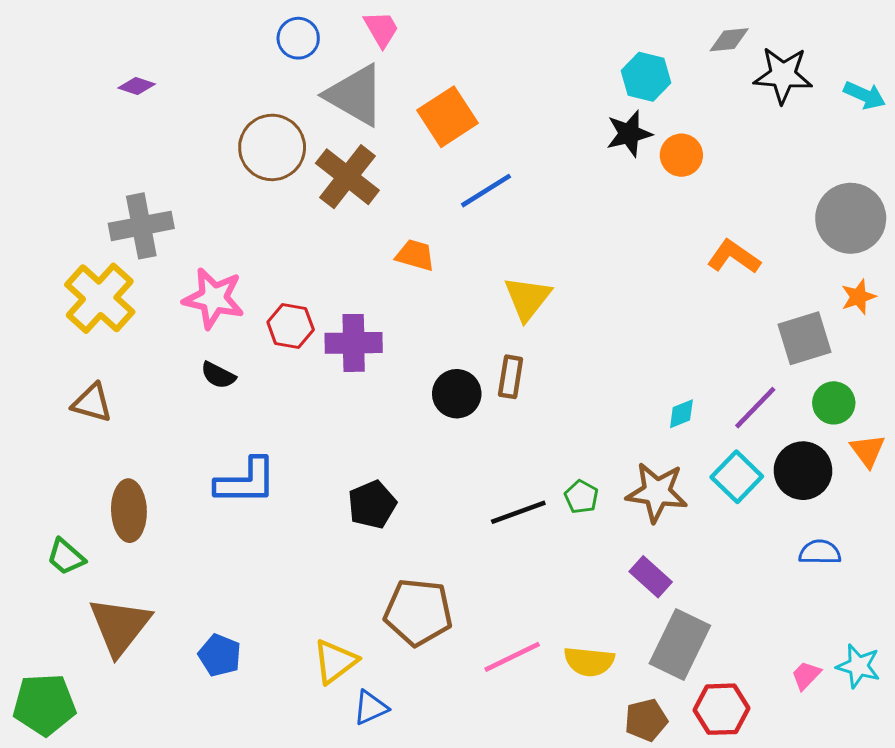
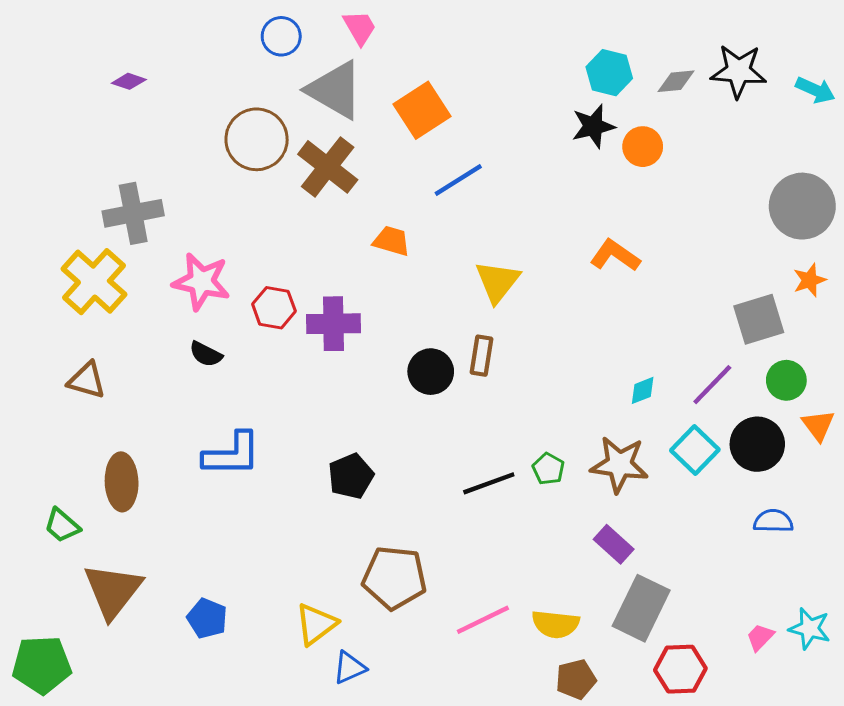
gray diamond: (729, 40) -> (676, 81), moved
orange L-shape: (734, 257) -> (615, 255), moved
brown pentagon: (646, 720) -> (576, 679), moved

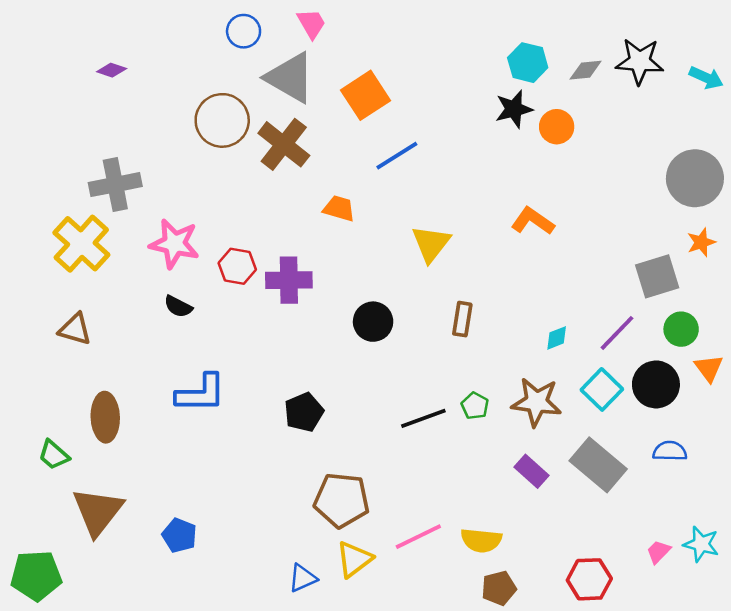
brown rectangle: (482, 356) -> (462, 319), moved
gray rectangle: (641, 608) -> (598, 465), moved, turned -76
yellow triangle: (316, 624) -> (354, 559), moved

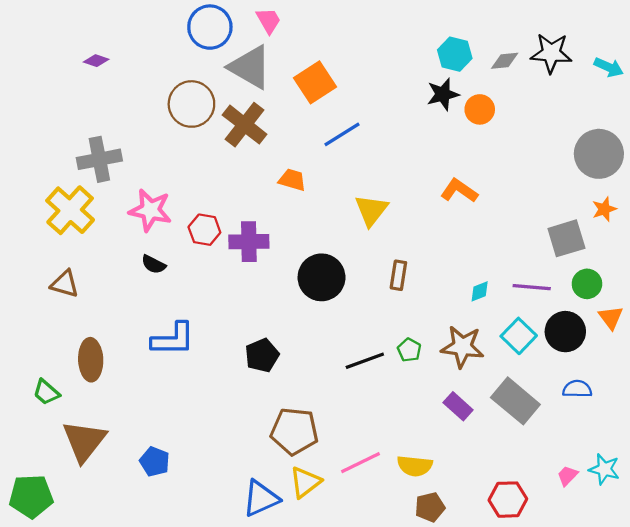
blue circle: (244, 31) -> (210, 27), size x1.5
black circle: (373, 322) -> (322, 277), size x1.4
purple line: (617, 333) -> (532, 287), turned 51
blue triangle: (303, 578) -> (261, 498), size x1.5

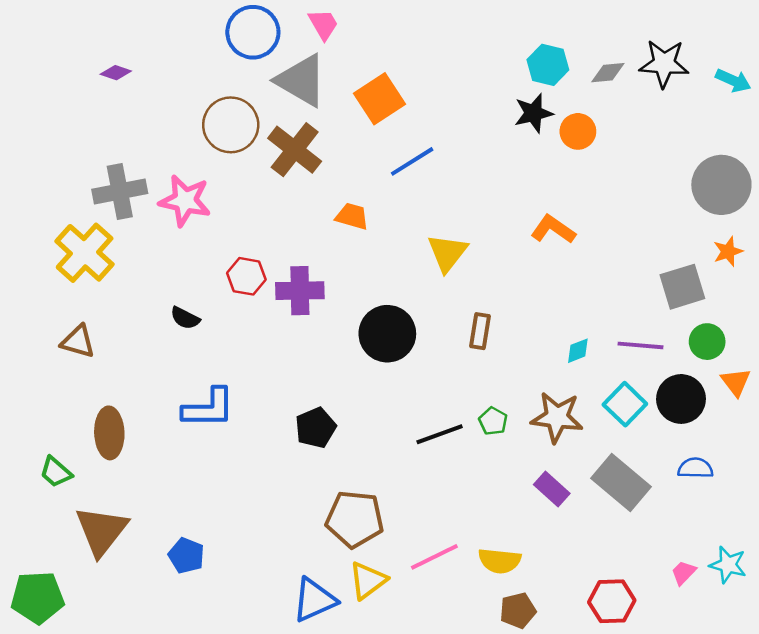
pink star: (150, 210) -> (185, 201), moved

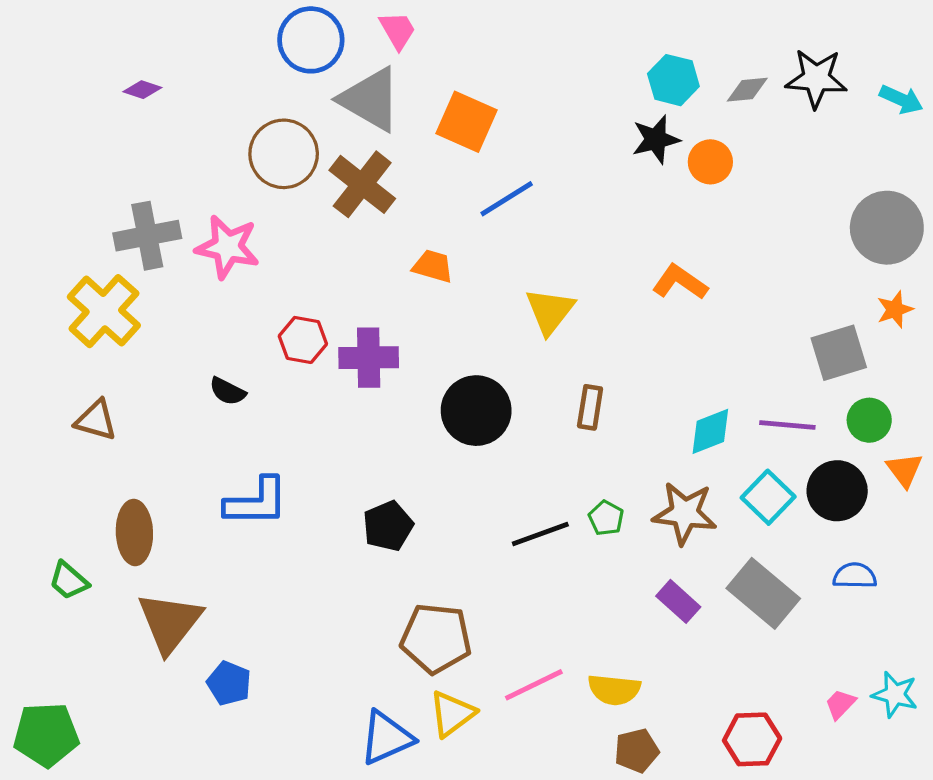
orange square: (380, 99) -> (466, 122), turned -33
cyan diamond: (578, 351) -> (710, 431), size x1.5
brown triangle: (101, 531) -> (170, 622), moved

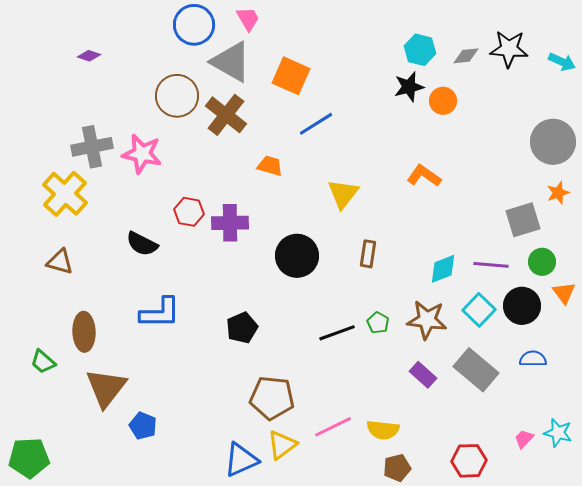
black semicircle: (227, 391) -> (142, 244), size x1.4

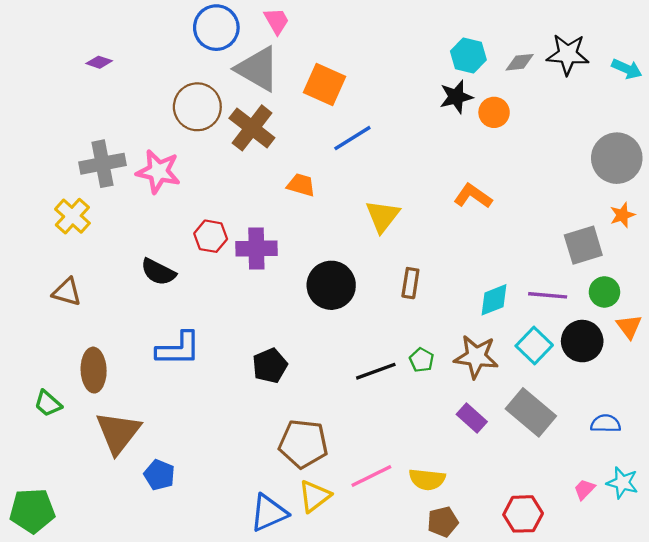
yellow cross: (65, 194) -> (72, 216), size x0.7
blue semicircle: (533, 359) -> (606, 424), moved

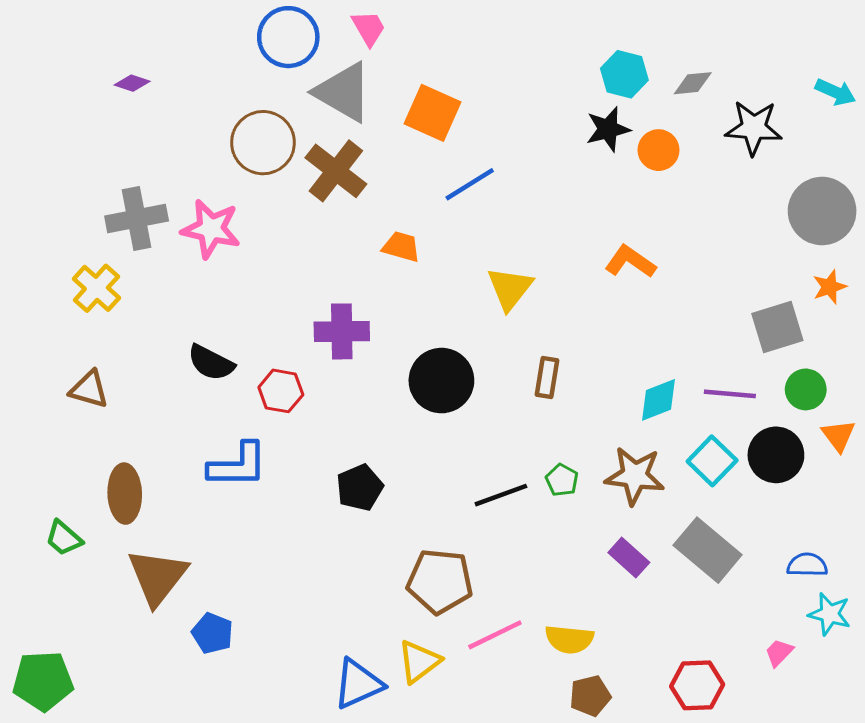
black star: (568, 54) -> (754, 128), moved
red hexagon: (211, 236) -> (281, 391), moved
brown pentagon: (303, 444) -> (440, 581), moved
cyan star: (622, 483) -> (830, 614), moved

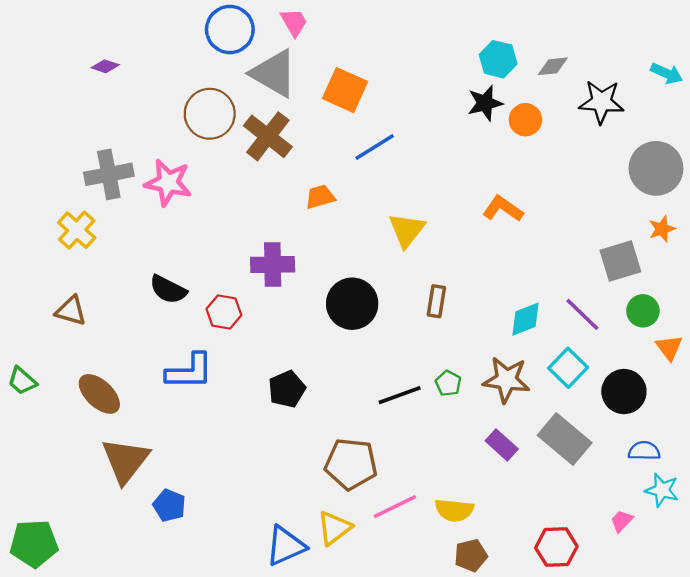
orange trapezoid: (401, 247) -> (320, 197), turned -32
purple line: (730, 394) -> (582, 314), turned 39
black circle: (776, 455) -> (624, 392), moved
brown ellipse: (125, 494) -> (99, 394), turned -45
green trapezoid: (64, 538) -> (22, 381), moved

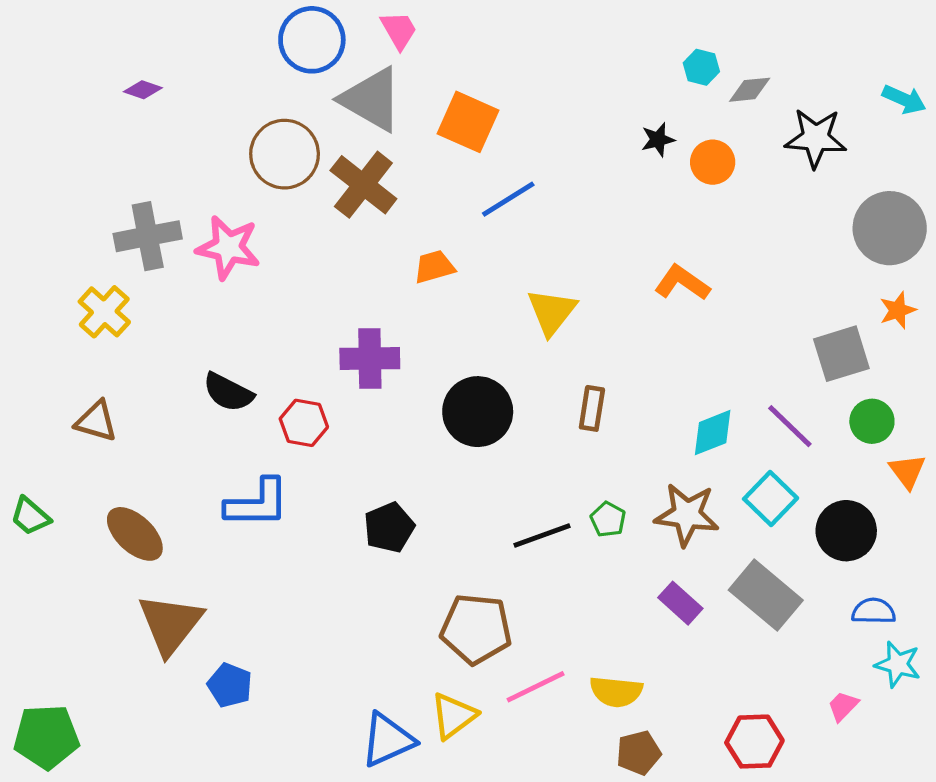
cyan hexagon: (498, 59) -> (701, 67), moved, size x0.7
black star: (485, 103) -> (658, 140), size x0.7

